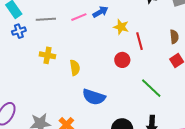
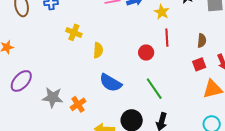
yellow star: (121, 27) -> (162, 12), moved
green line: (151, 88) -> (154, 89), moved

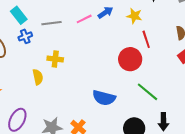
yellow semicircle: (98, 50) -> (38, 77), moved
red circle: (146, 53) -> (130, 59), size x1.5

